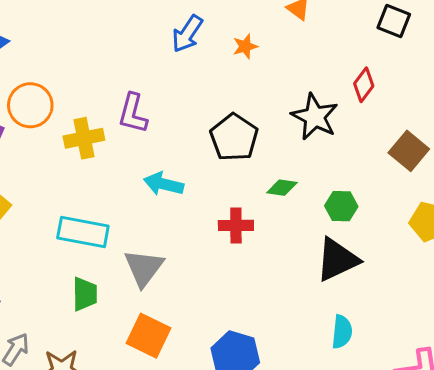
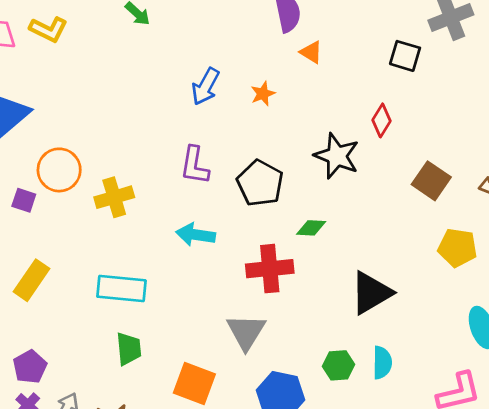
purple L-shape: (133, 113) -> (195, 165), moved
green hexagon: (341, 206) -> (339, 365), moved
red cross: (236, 225) -> (270, 269), size x1.4
gray triangle: (144, 268) -> (246, 332), moved

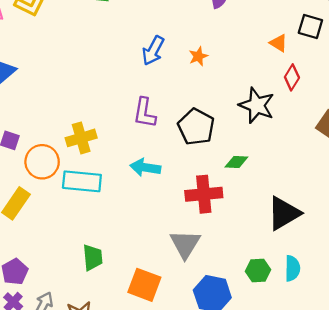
orange triangle: (311, 52) -> (279, 43), moved
orange circle: (59, 170) -> (42, 162), moved
cyan rectangle: (122, 289) -> (82, 181), moved

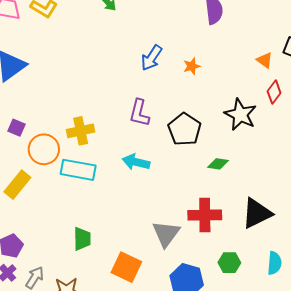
red cross: (204, 194) -> (205, 215), moved
cyan semicircle: (292, 268) -> (274, 263), moved

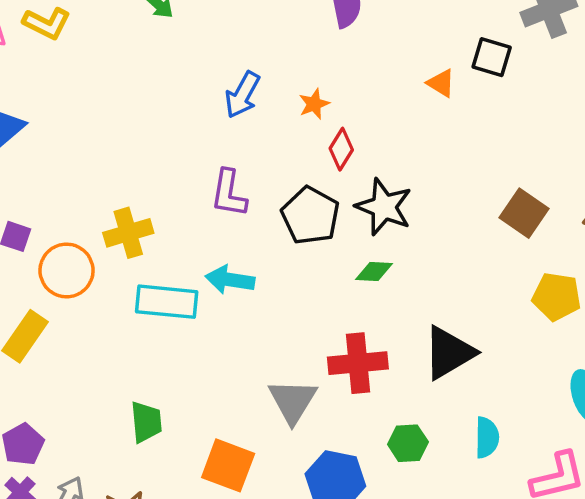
red diamond: (274, 92) -> (341, 149), moved
black star: (240, 115) -> (384, 207), moved
cyan rectangle: (78, 170) -> (167, 302), moved

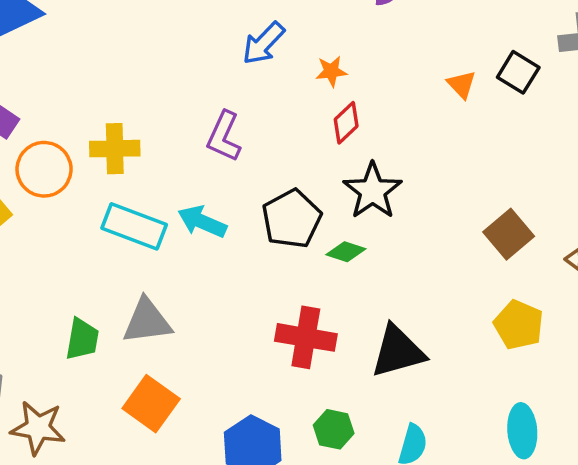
black pentagon: (310, 216) -> (292, 219), moved
gray triangle: (293, 401) -> (147, 321), moved, turned 36

